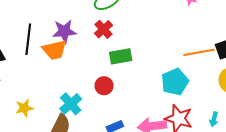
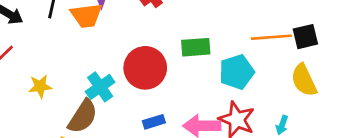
green rectangle: (121, 56) -> (196, 47), moved
red circle: (104, 86) -> (145, 68), size x1.8

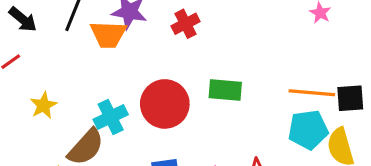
cyan pentagon: (237, 72) -> (308, 130), moved
yellow star: (40, 86) -> (43, 105), turned -30

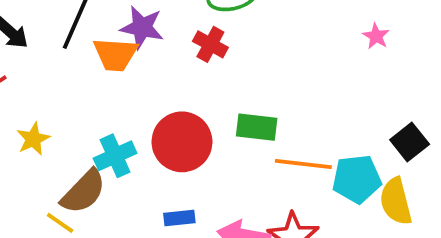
red cross: (186, 24) -> (210, 44), turned -36
orange line: (312, 93) -> (303, 164), moved
black square: (350, 98) -> (410, 142), turned -36

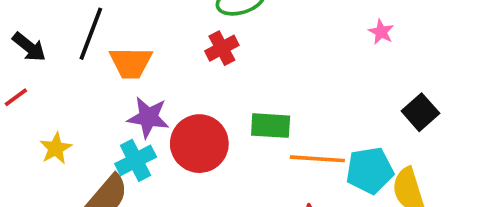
purple star: (142, 27) -> (148, 117), moved
red cross: (210, 44) -> (222, 48), turned 36
black square: (410, 142) -> (420, 112), moved

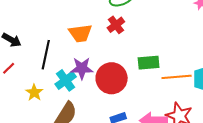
black line: (91, 34) -> (46, 55), moved
orange trapezoid: (131, 63) -> (80, 33), moved
cyan cross: (136, 160) -> (66, 80), moved

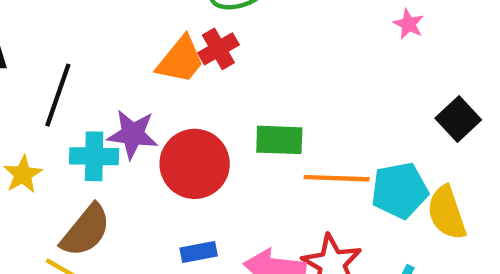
orange trapezoid: (80, 33) -> (181, 60), moved, turned -50
cyan cross: (66, 80) -> (94, 156), turned 30

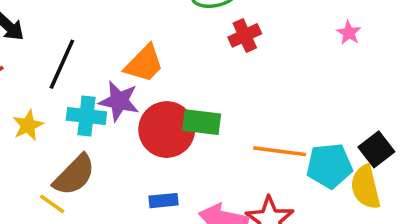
red cross: (218, 49) -> (245, 35), moved
orange trapezoid: (181, 60) -> (144, 64), moved
black square: (458, 119) -> (376, 149), moved
green rectangle: (279, 140) -> (202, 122), moved

